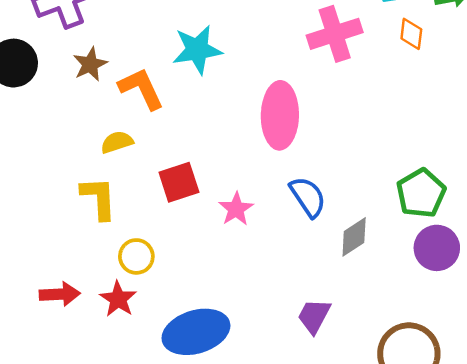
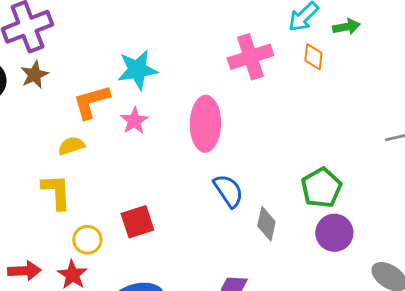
brown star: (90, 64) -> (34, 75), moved
orange L-shape: (141, 89) -> (91, 102), turned -81
red square: (179, 182) -> (137, 222), moved
pink star: (236, 209) -> (134, 121), moved
gray diamond: (354, 237) -> (266, 224), turned -44

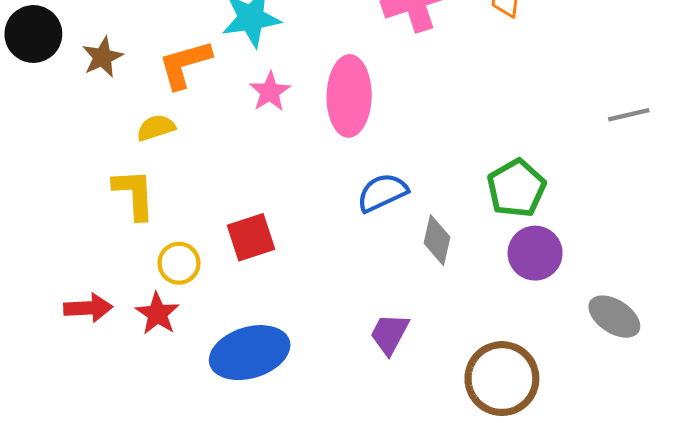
brown star: (34, 75) -> (103, 57), moved
pink star: (134, 121) -> (270, 92), moved
blue semicircle: (228, 191) -> (382, 193), turned -81

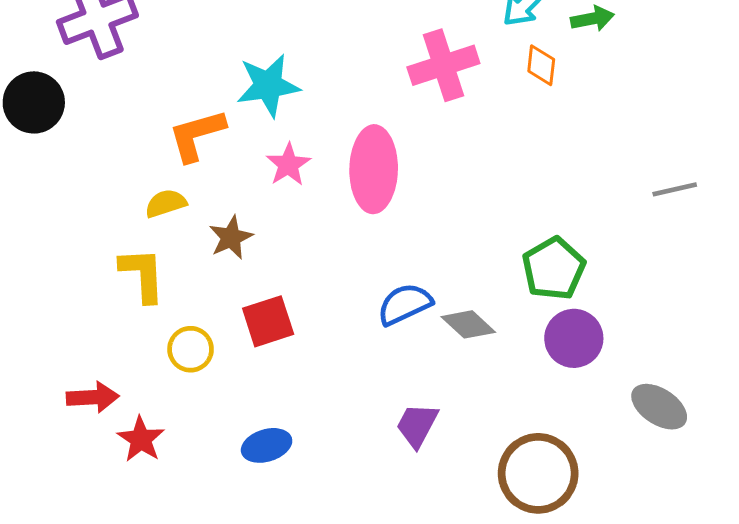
brown star: (103, 57) -> (231, 237), moved
blue semicircle: (382, 193) -> (405, 304), moved
gray diamond: (437, 240) -> (468, 324), turned -60
red star: (157, 314) -> (141, 439), moved
blue ellipse: (250, 353) -> (267, 445), size x0.6

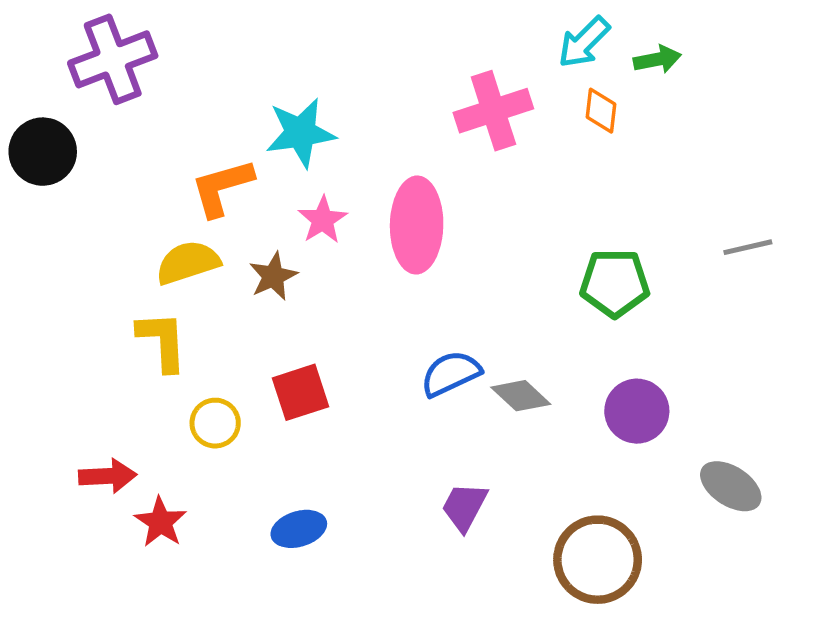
yellow semicircle: (166, 203) -> (188, 263), size x1.4
brown star: (231, 237) -> (273, 276), moved
green pentagon: (554, 269) -> (615, 283), moved, turned 30

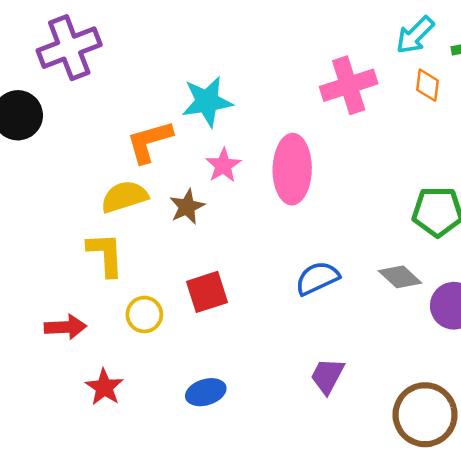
gray diamond: (521, 396) -> (400, 277), moved
red arrow: (108, 476) -> (65, 327), moved

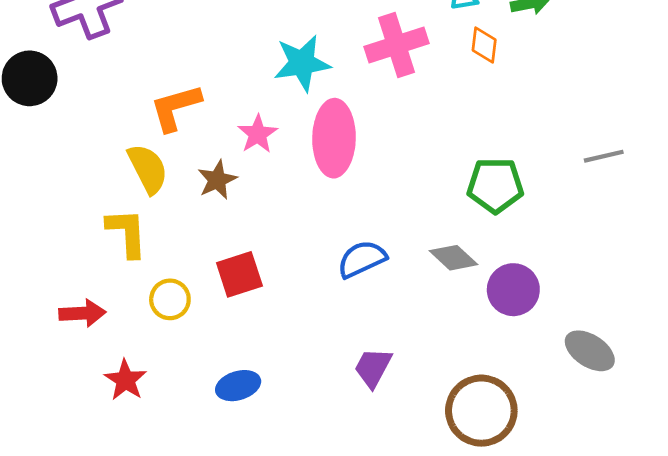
cyan star: (207, 101) -> (302, 63), moved
yellow semicircle: (124, 197) -> (148, 169), turned 81

